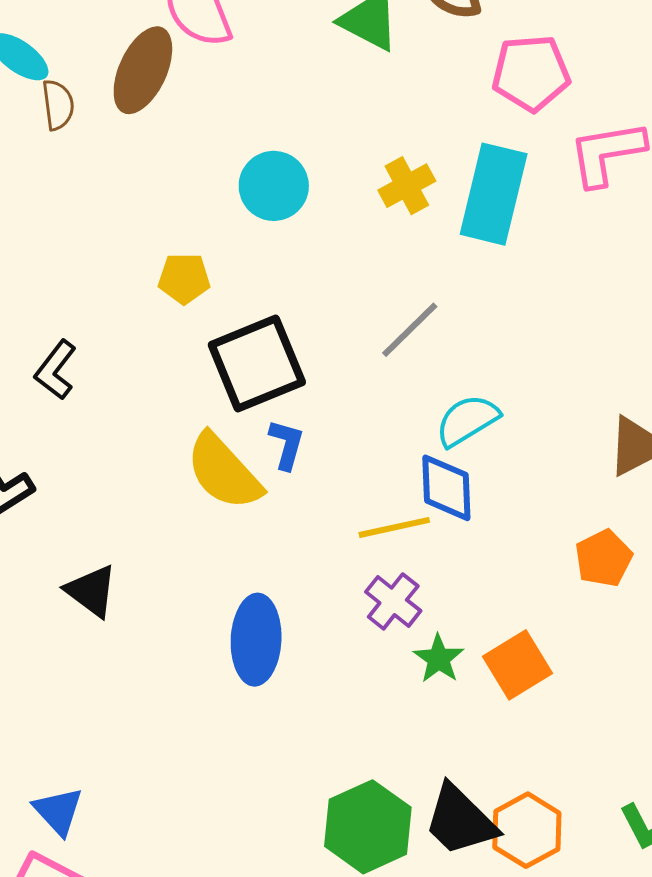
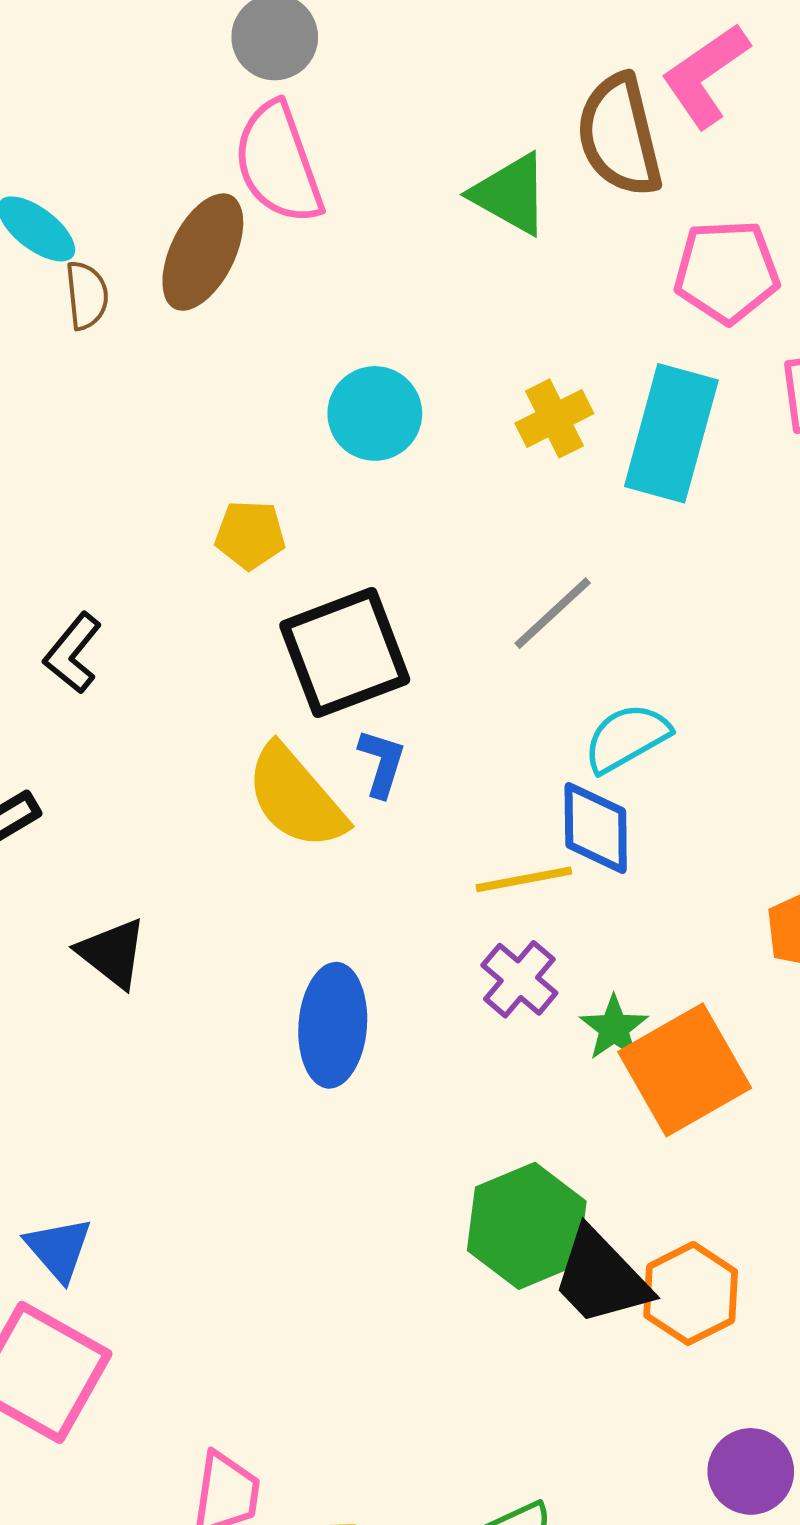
green star: (439, 659) -> (614, 1028), moved
orange square: (517, 665) -> (685, 1070), size x1.4
green hexagon: (368, 827) -> (527, 1226), moved

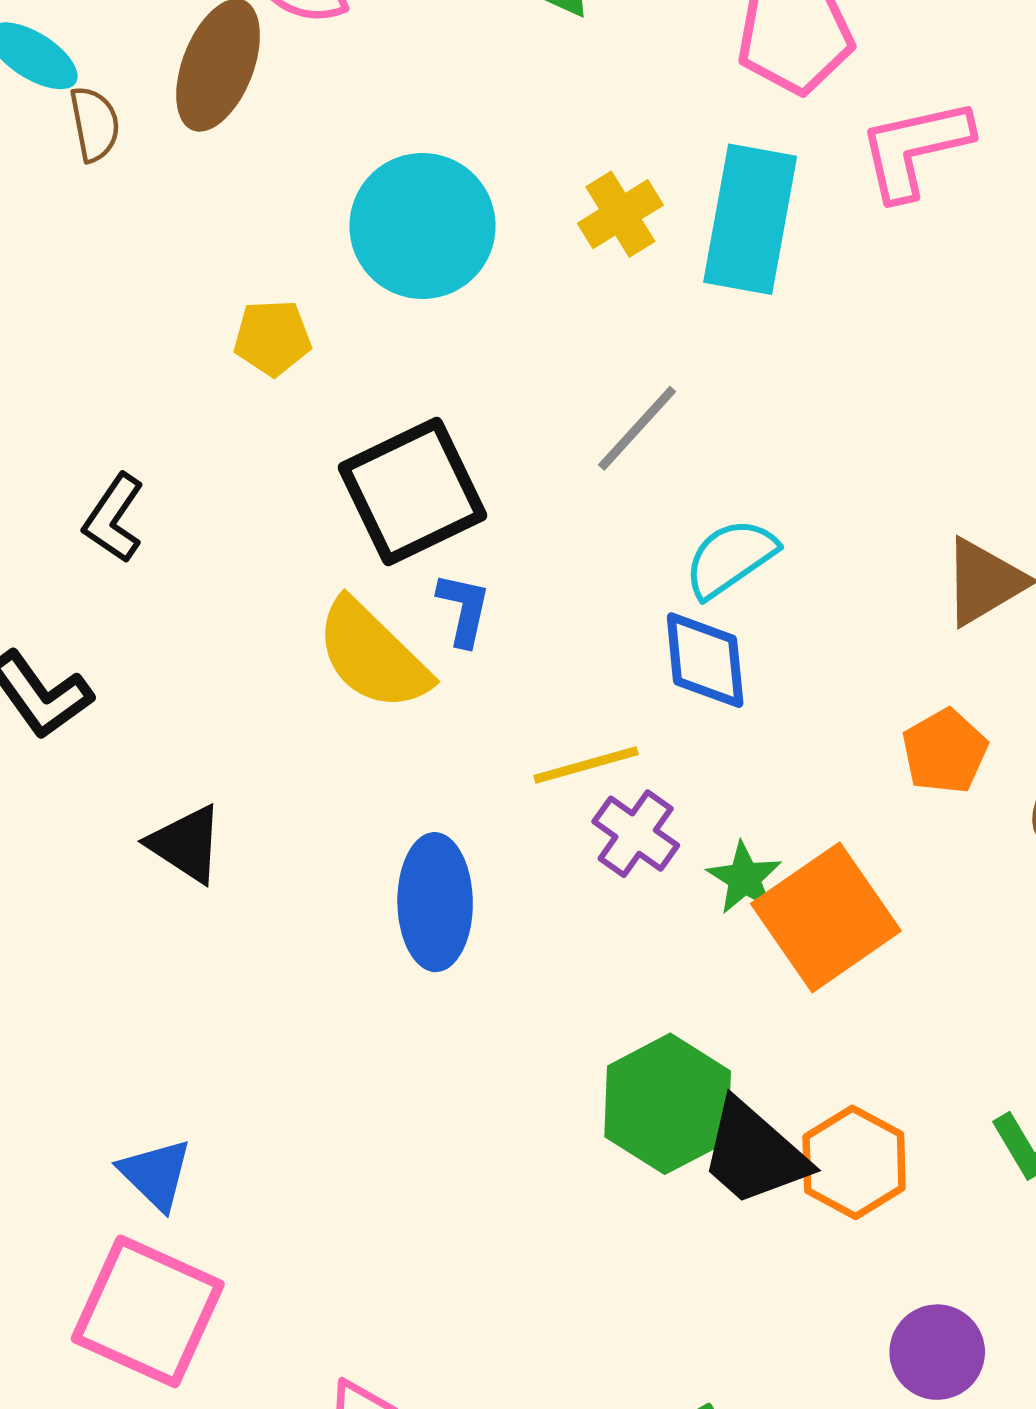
cyan circle: (375, 413) -> (422, 226), size x1.4
yellow pentagon: (250, 535) -> (272, 338), moved
yellow line: (524, 879) -> (586, 765), moved

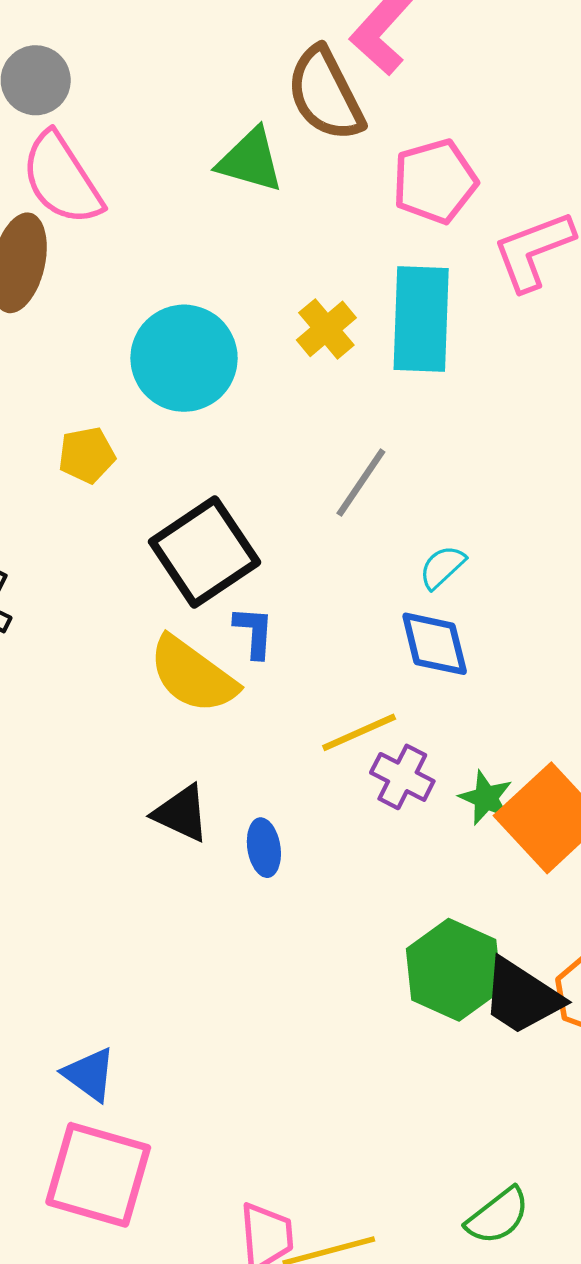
cyan semicircle: (730, 558) -> (442, 567), size x0.7
black triangle: (186, 844) -> (181, 813), moved
blue ellipse: (435, 902) -> (264, 848), size x0.6

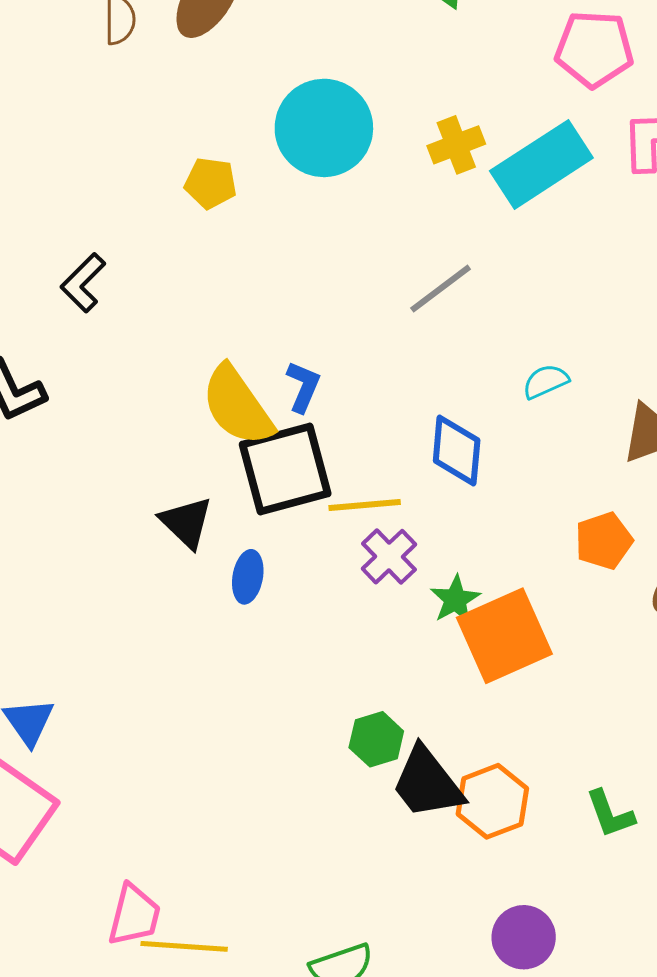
cyan rectangle: (421, 319) -> (541, 164), turned 36
black square: (205, 552) -> (285, 469), moved
cyan semicircle: (442, 567) -> (546, 381), moved
green hexagon: (454, 970) -> (376, 739), size x0.6

